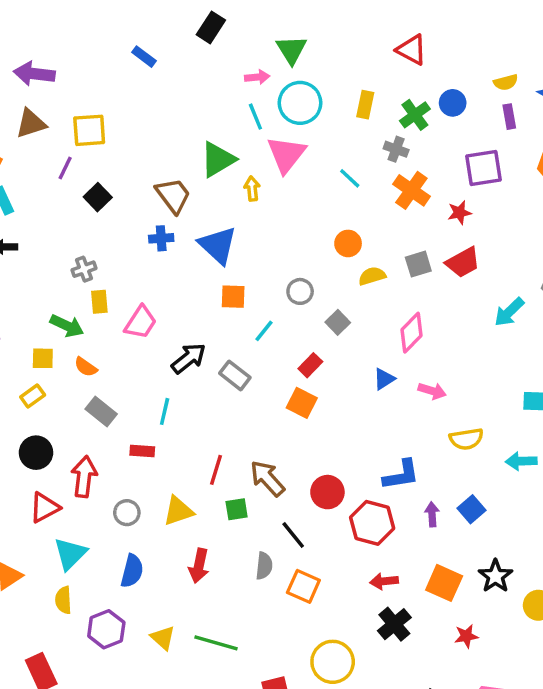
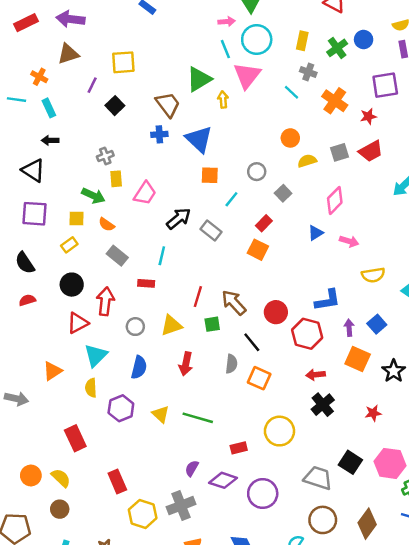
yellow square: (89, 130) -> (123, 62), moved
gray cross: (396, 149) -> (308, 72), moved
orange square: (444, 583) -> (358, 359), moved

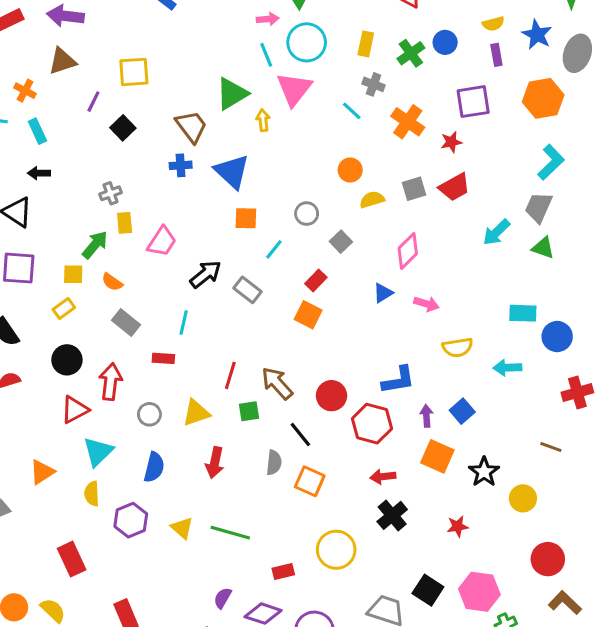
green arrow: (93, 196) -> (95, 245), turned -75

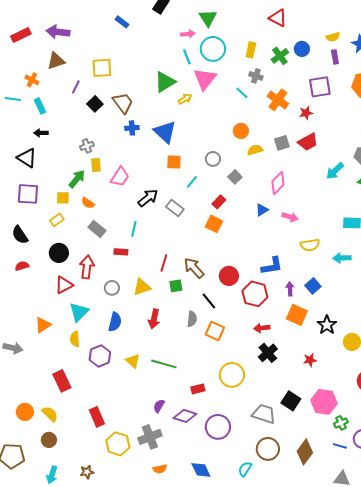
yellow arrow: (263, 120) -> (185, 99), turned 64
brown trapezoid: (191, 126) -> (123, 103), moved

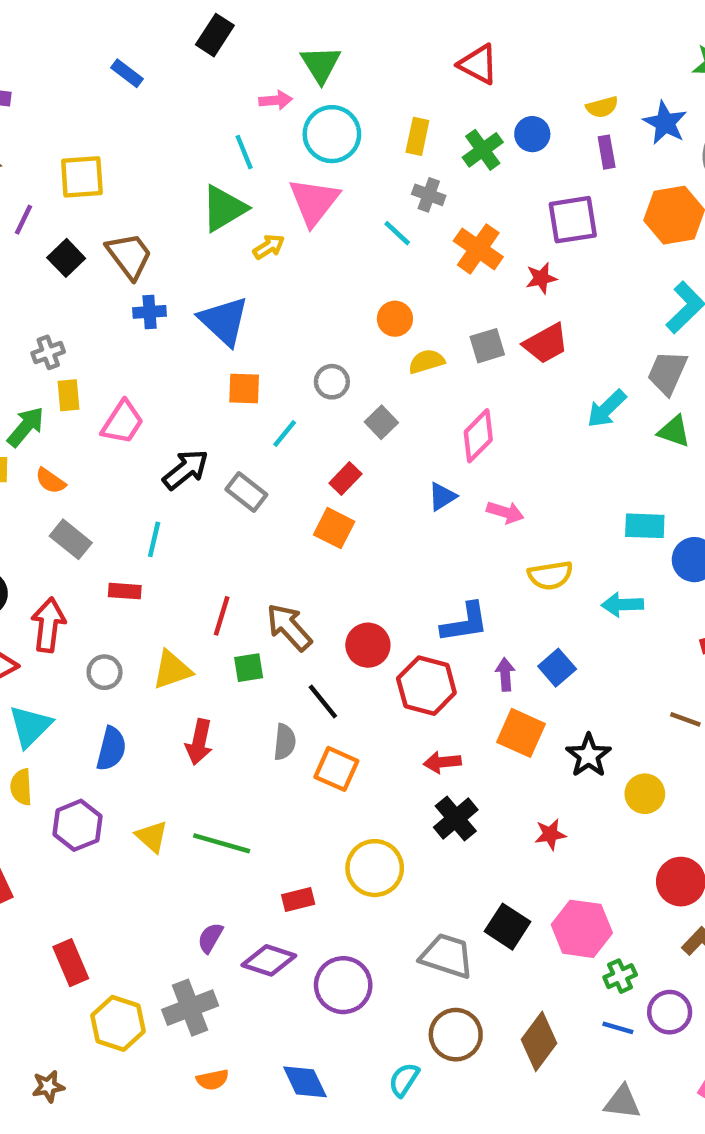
cyan line: (187, 57) -> (244, 152), moved

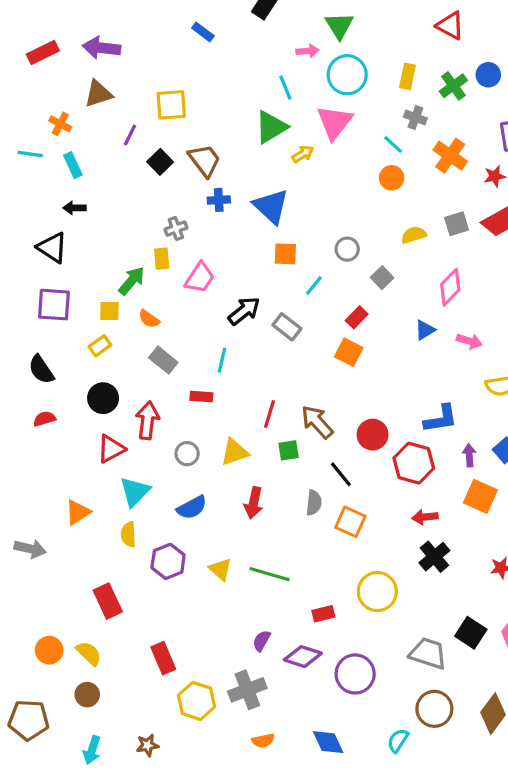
orange circle: (395, 319) -> (392, 178), moved
gray cross: (48, 352) -> (176, 229), moved
blue semicircle: (111, 749) -> (192, 508), turned 48

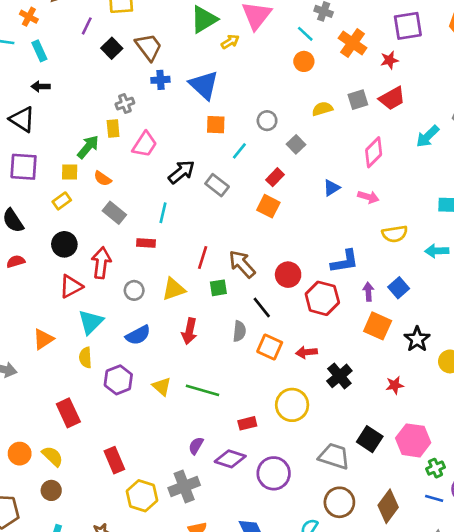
pink diamond: (450, 287) -> (374, 152), moved
red arrow: (425, 517) -> (307, 352), moved

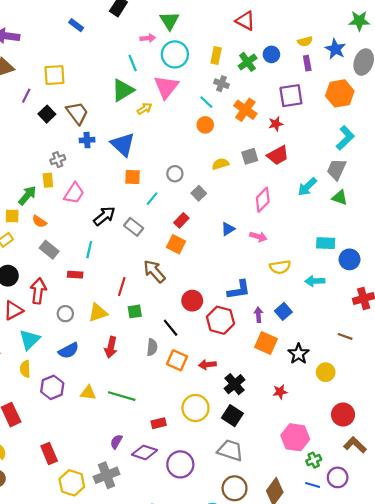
brown arrow: (242, 264) -> (154, 271), moved
yellow triangle: (162, 386) -> (88, 393), turned -35
black square: (370, 439) -> (232, 416), moved

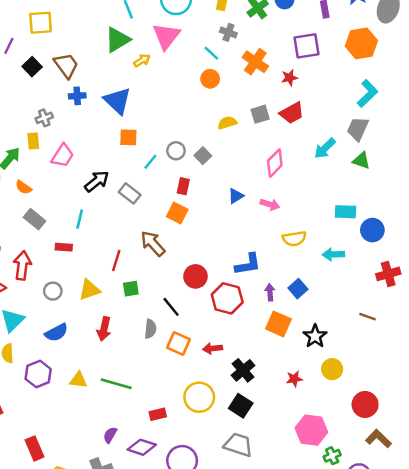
gray circle: (175, 174) -> (176, 151), moved
red rectangle: (181, 220) -> (183, 186), turned -32
yellow circle: (326, 372) -> (332, 369), moved

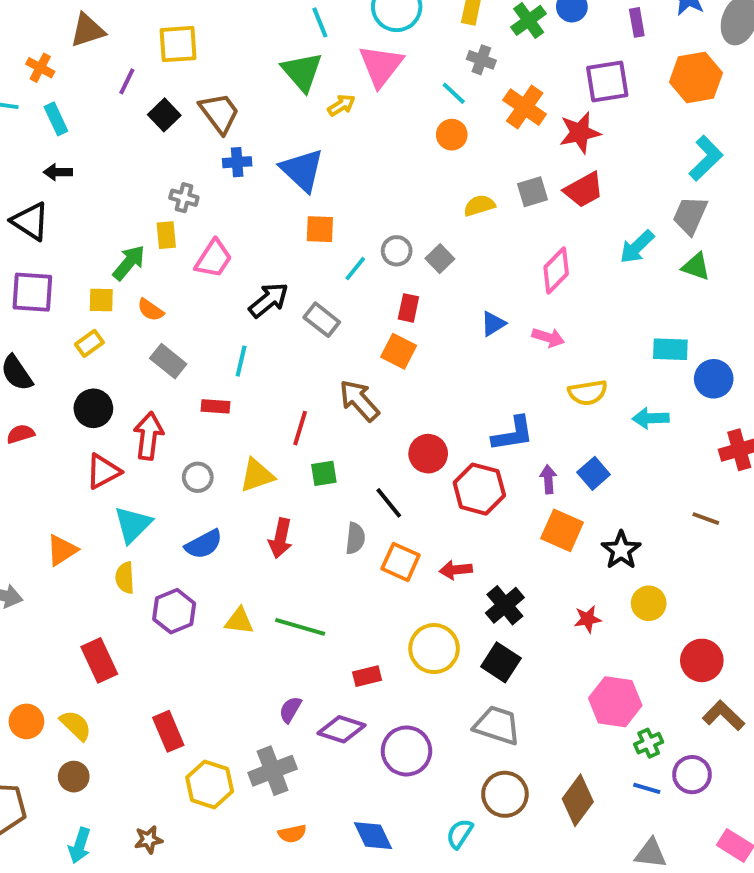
green triangle: (117, 40) -> (302, 72), turned -40
red star: (289, 78) -> (580, 133), size x1.5
gray cross: (44, 118) -> (184, 198), turned 35

